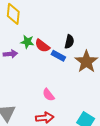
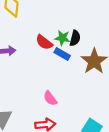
green star: (27, 42) -> (62, 38), moved

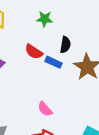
green star: (62, 38) -> (44, 19), moved

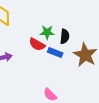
green star: (44, 19) -> (47, 32), moved

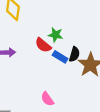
black semicircle: (65, 36) -> (74, 54), moved

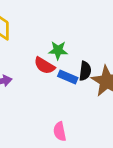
pink semicircle: (47, 99) -> (60, 132), turned 32

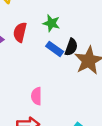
red semicircle: (44, 66) -> (20, 32), moved, turned 60

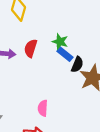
blue rectangle: (55, 49) -> (65, 54), moved

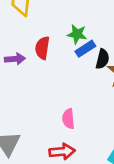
blue rectangle: (65, 54) -> (85, 49), turned -63

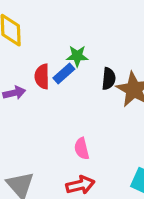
blue rectangle: (85, 49) -> (64, 74), moved

